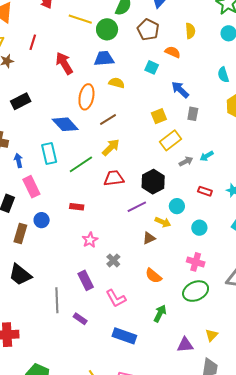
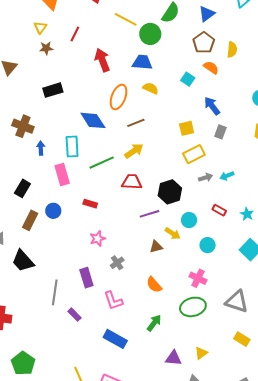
brown pentagon: (148, 30) -> (204, 43), moved
pink rectangle: (31, 187) -> (62, 175), moved

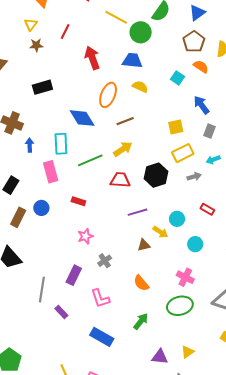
cyan arrow: (227, 176) -> (213, 160), moved
black hexagon: (170, 192) -> (156, 175), moved
purple rectangle: (86, 278) -> (74, 275), turned 42

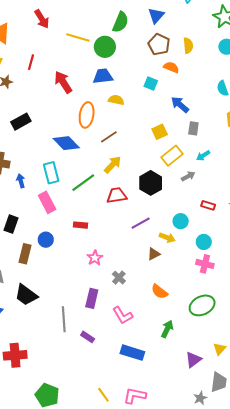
pink cross: (185, 277) -> (205, 264), moved
purple triangle: (160, 357) -> (193, 360), turned -30

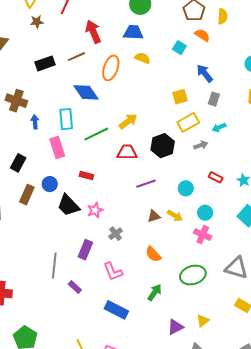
brown line: (109, 137) -> (76, 57), moved
yellow arrow: (167, 238) -> (175, 216), moved
black trapezoid: (26, 295) -> (68, 205), moved

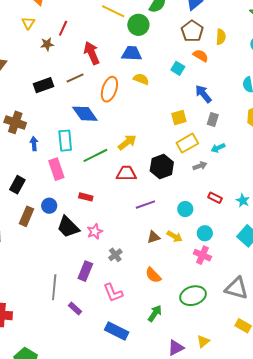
brown star: (37, 22) -> (47, 44), moved

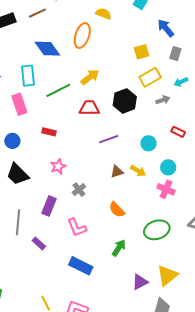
orange ellipse: (109, 89) -> (82, 36), moved
black trapezoid: (68, 227) -> (18, 174), moved
yellow triangle: (203, 341) -> (167, 275), size x1.6

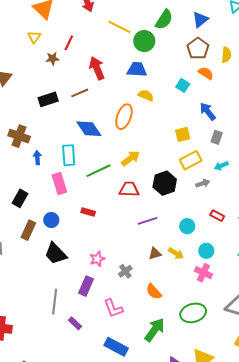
pink star: (58, 166) -> (97, 259), moved
gray cross: (79, 190) -> (125, 271), moved
green arrow: (119, 248) -> (155, 330), size x1.4

